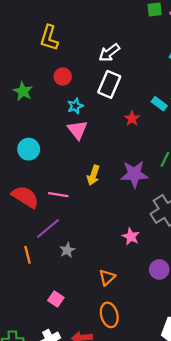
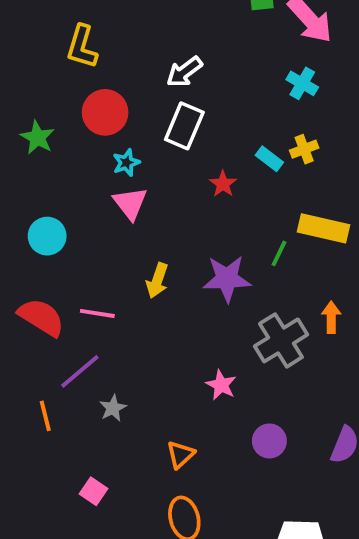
red circle: (63, 76) -> (105, 112), size x1.5

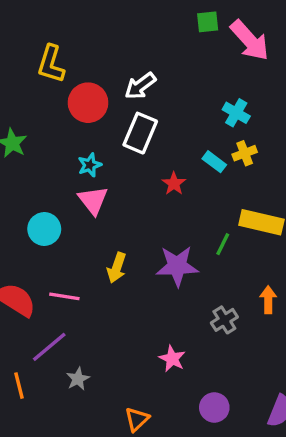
cyan cross: (302, 83) -> (236, 113), moved
red circle: (105, 112) -> (88, 103), moved
cyan circle: (47, 236) -> (44, 229), moved
gray cross: (281, 340) -> (224, 320), size x0.6

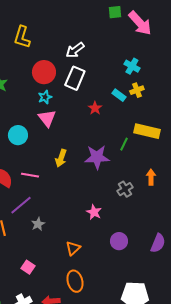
red circle: (88, 103) -> (44, 72), moved

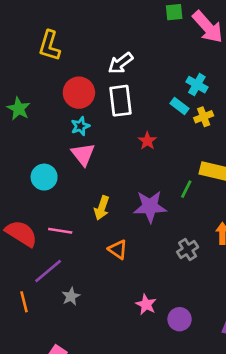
white rectangle: (75, 78) -> (121, 101), turned -30
cyan rectangle: (119, 95) -> (180, 106), moved
pink star: (94, 212) -> (146, 304), moved
orange triangle: (73, 248) -> (118, 249), moved, turned -42

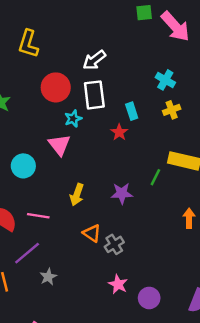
cyan rectangle: (180, 106) -> (132, 111), moved, turned 35
cyan star: (80, 126) -> (73, 119), moved
purple star: (150, 207) -> (122, 193), size x0.7
gray cross: (188, 249) -> (114, 244), moved

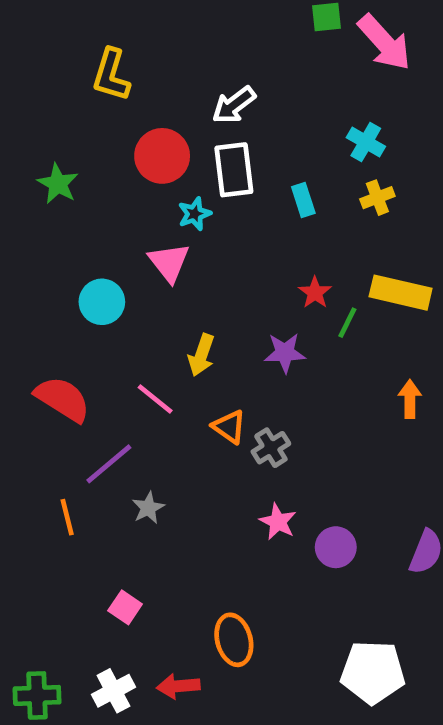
red star: (119, 132) -> (315, 293), moved
pink line: (38, 216) -> (155, 399), moved, turned 30

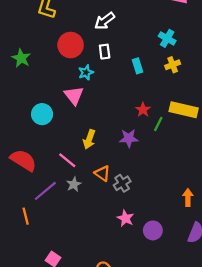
white rectangle: (234, 170) -> (105, 52), size x0.6
orange arrow: (410, 399) -> (188, 198), moved
gray star: (148, 508) -> (74, 184), moved

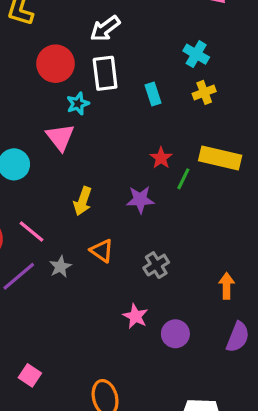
white rectangle: (105, 52) -> (105, 73), size x1.5
pink line: (67, 160) -> (32, 232), moved
gray cross: (122, 183) -> (156, 265), moved

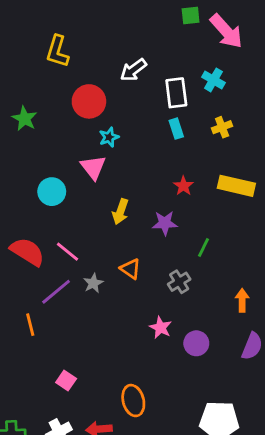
cyan cross: (196, 54) -> (213, 80), moved
white rectangle: (105, 73) -> (176, 93), moved
green line: (183, 179) -> (203, 247), moved
yellow arrow: (83, 201) -> (120, 212), moved

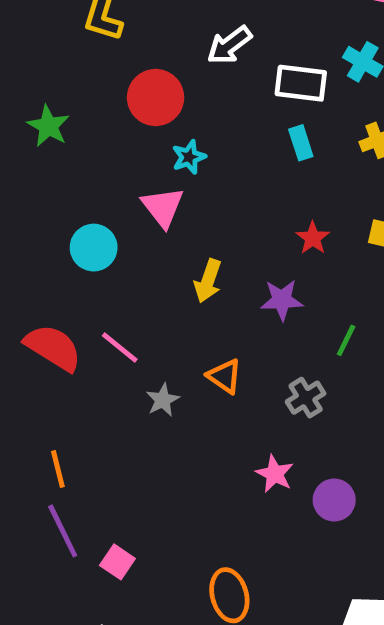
white rectangle: (176, 93) -> (301, 83), turned -76
purple line: (56, 292) -> (63, 531), moved, turned -76

